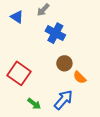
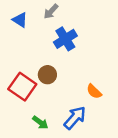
blue cross: (55, 33) -> (65, 39), turned 30
brown circle: (64, 63) -> (47, 75), moved

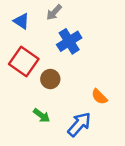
red square: (22, 87) -> (24, 61), moved
green arrow: (40, 122) -> (41, 116), moved

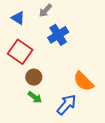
brown circle: (50, 79) -> (34, 77), moved
orange semicircle: (99, 97) -> (83, 81), size x1.5

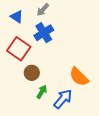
blue cross: (58, 35) -> (44, 33), moved
green arrow: (35, 97) -> (42, 92), moved, turned -96

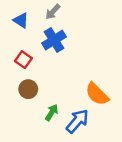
red square: (19, 49) -> (23, 60), size x0.6
brown circle: (32, 73) -> (28, 89), moved

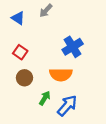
blue cross: (54, 40) -> (73, 47), moved
orange semicircle: (97, 94) -> (61, 75), moved, turned -45

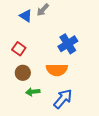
blue triangle: (18, 18) -> (26, 16), moved
green arrow: (45, 98) -> (33, 92), moved, turned -128

